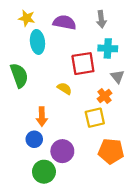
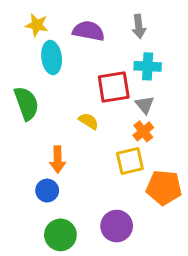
gray triangle: (117, 77) -> (145, 105), moved
purple circle: (62, 151) -> (117, 226), moved
orange pentagon: (111, 151) -> (164, 188), moved

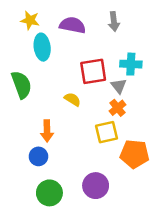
cyan cross: (148, 66) -> (131, 64), moved

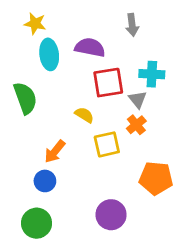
purple semicircle: (73, 25) -> (90, 47), moved
orange arrow: (47, 131) -> (55, 151), turned 40
yellow square: (107, 132) -> (107, 144), moved
green circle: (49, 193) -> (37, 223), moved

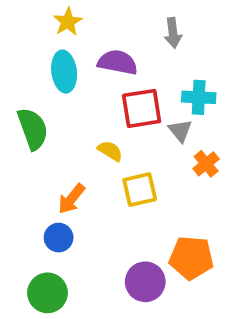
yellow star: (35, 24) -> (68, 22), moved, turned 30
orange cross: (136, 125) -> (206, 164), moved
orange pentagon: (156, 178) -> (191, 258), moved

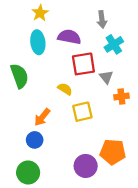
cyan cross: (199, 97) -> (114, 44), moved, turned -36
orange cross: (206, 164) -> (121, 97), turned 32

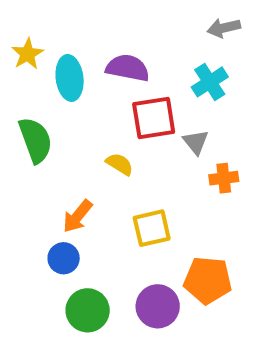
yellow star: (40, 13) -> (27, 54), moved
gray arrow: (102, 19) -> (224, 28), moved, turned 84
yellow square: (82, 112) -> (152, 228), moved
green circle: (28, 172) -> (88, 310), moved

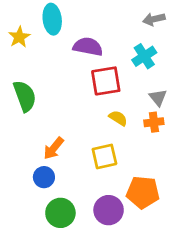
cyan ellipse: (70, 78) -> (52, 19), moved
gray triangle: (196, 142) -> (158, 97), moved
yellow semicircle: (120, 164) -> (118, 118), moved

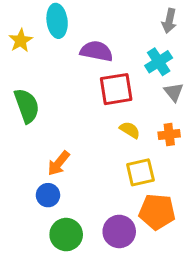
gray arrow: (154, 19) -> (169, 21), turned -65
gray triangle: (158, 97) -> (174, 92), moved
yellow square: (104, 157) -> (140, 172), moved

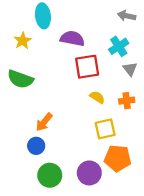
gray arrow: (169, 21) -> (127, 16), turned 90
yellow star: (21, 41) -> (23, 41), moved
green semicircle: (27, 106) -> (20, 79), turned 130

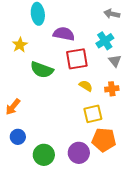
yellow star: (23, 41) -> (20, 45), moved
green semicircle: (20, 79) -> (42, 70), moved
orange arrow: (44, 122) -> (13, 107), moved
blue circle: (36, 146) -> (18, 137), moved

